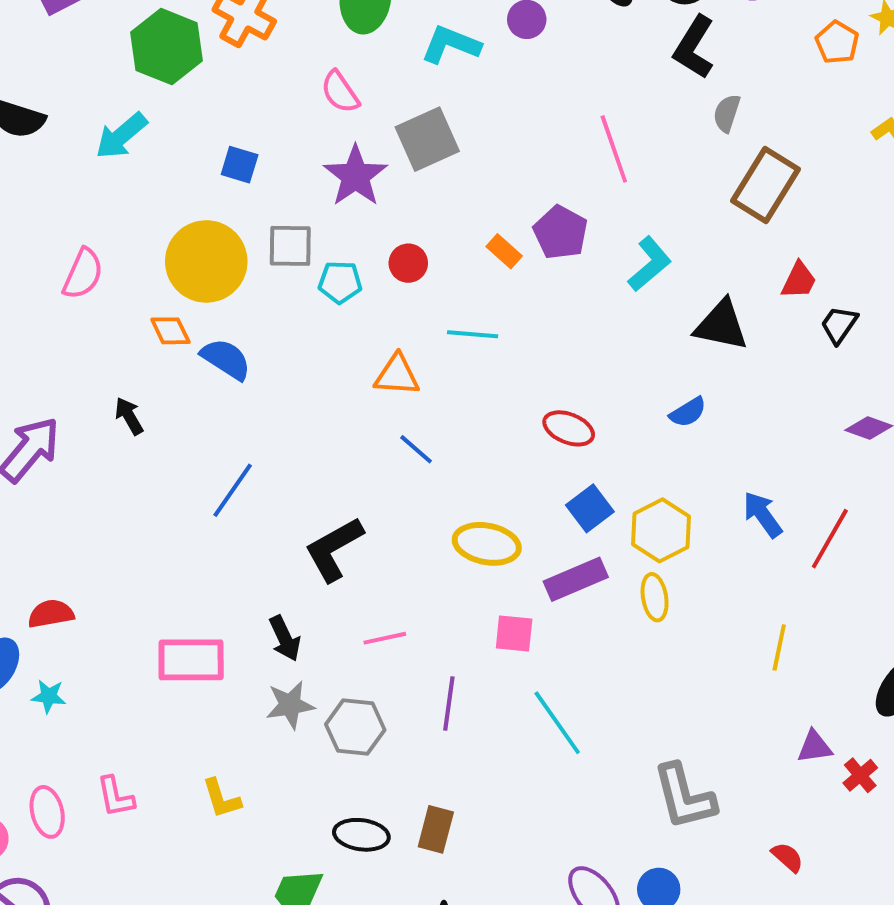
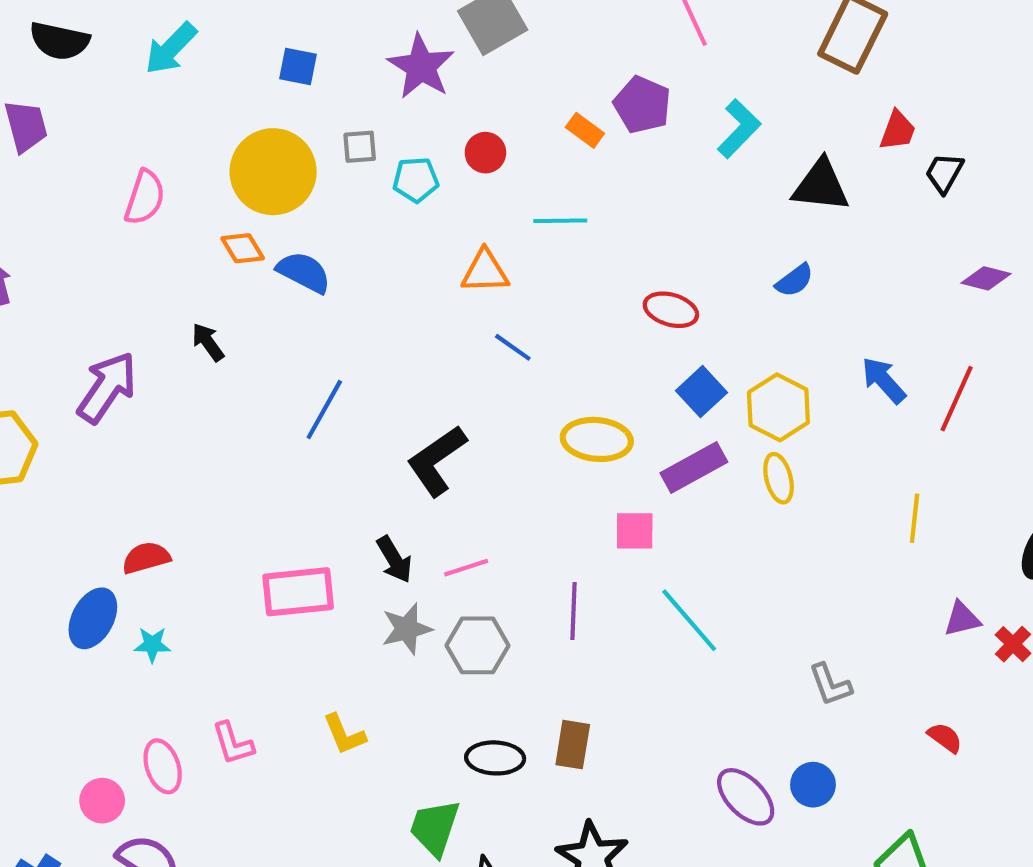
gray square: (290, 246) -> (360, 147), size x0.7
pink line: (385, 638) -> (466, 568), moved
gray L-shape: (684, 797) -> (830, 685), size x0.6

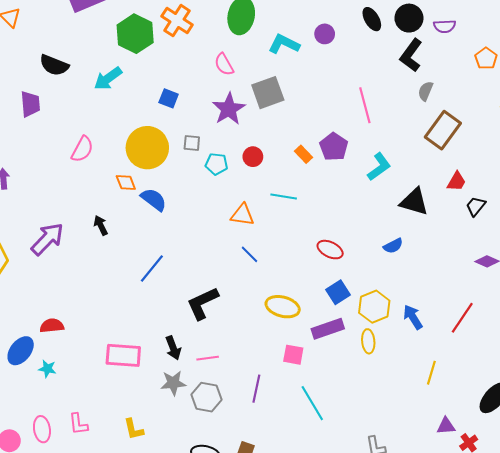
blue arrow: (884, 380) -> (413, 317), moved

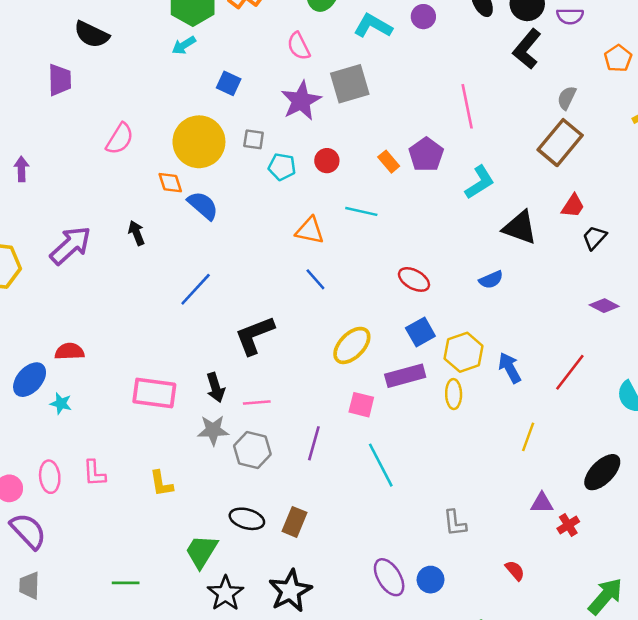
cyan arrow: (108, 79) -> (184, 45), moved, size x0.7
gray semicircle: (425, 91) -> (567, 98), moved
yellow ellipse: (283, 307) -> (352, 345), turned -64

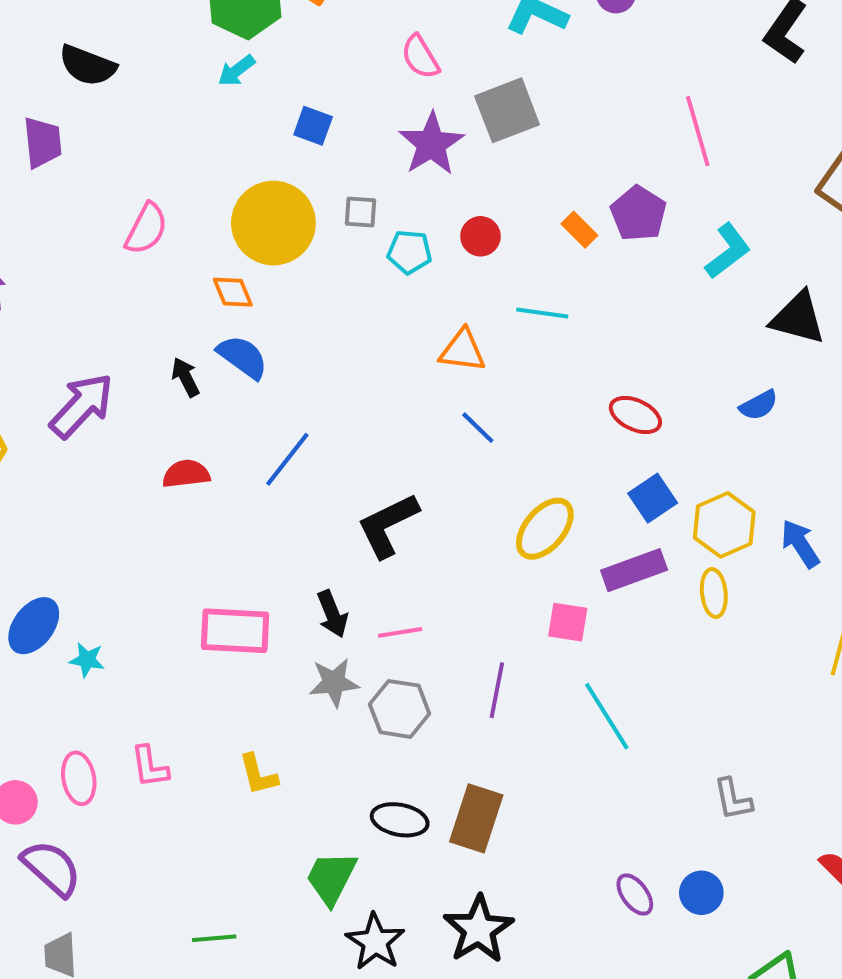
blue semicircle: (203, 205) -> (243, 357), moved
red semicircle: (69, 351) -> (186, 474), moved
brown rectangle: (295, 522) -> (476, 818), size x1.4
purple ellipse: (389, 577) -> (635, 894), size x0.7

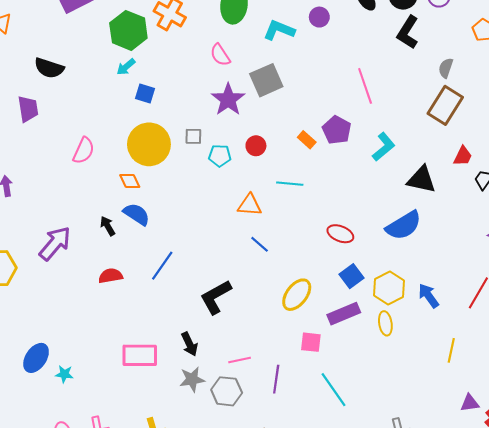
blue square: (313, 126) -> (145, 94), moved
blue semicircle: (759, 405) -> (404, 225), size x1.8
pink line: (400, 632) -> (240, 360), moved

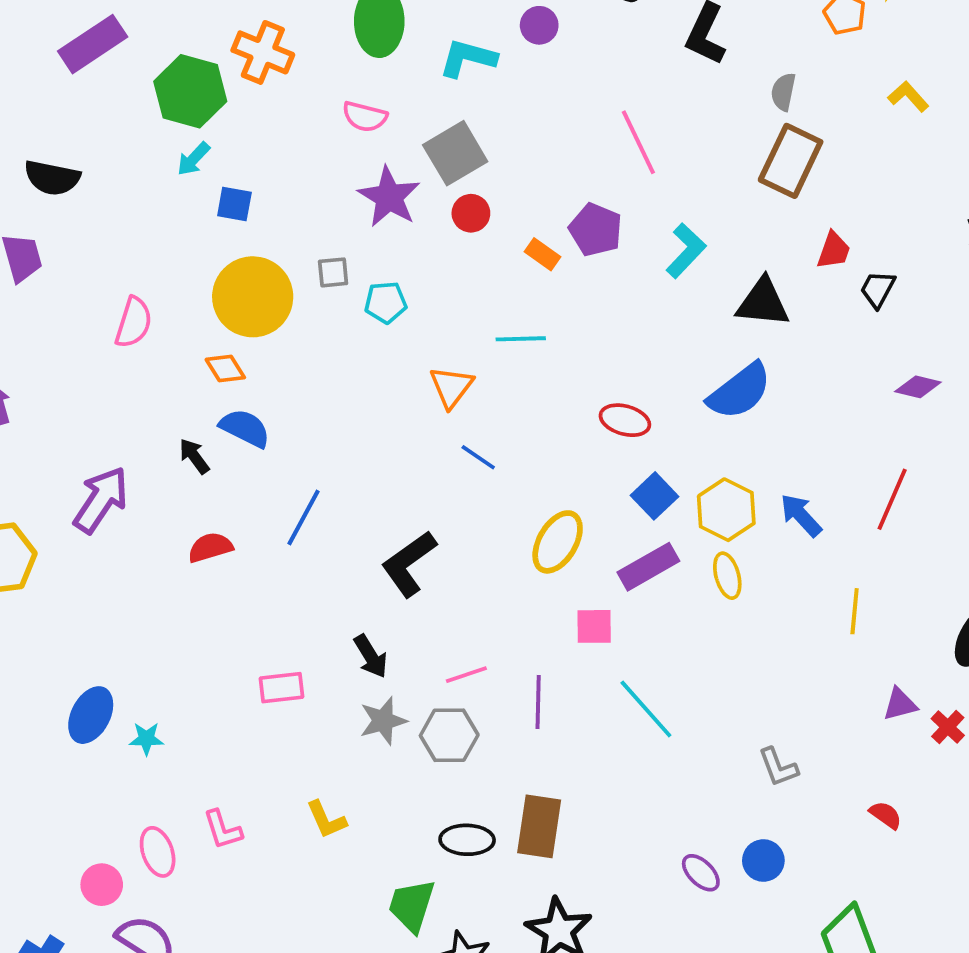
pink semicircle: (220, 55) -> (365, 117), turned -35
red circle: (256, 146) -> (471, 213), moved
orange triangle: (250, 205) -> (451, 387), turned -50
pink rectangle: (140, 355) -> (281, 688), size x0.7

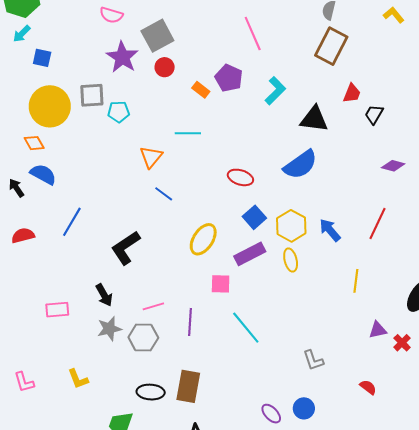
gray square: (333, 272) -> (92, 95), size x1.5

